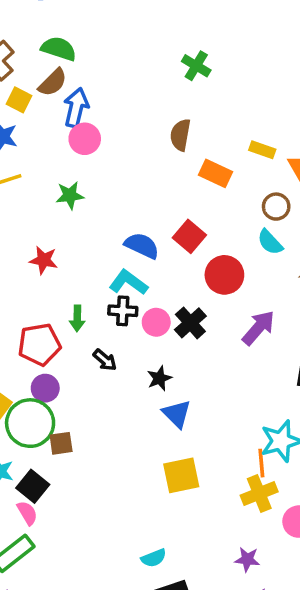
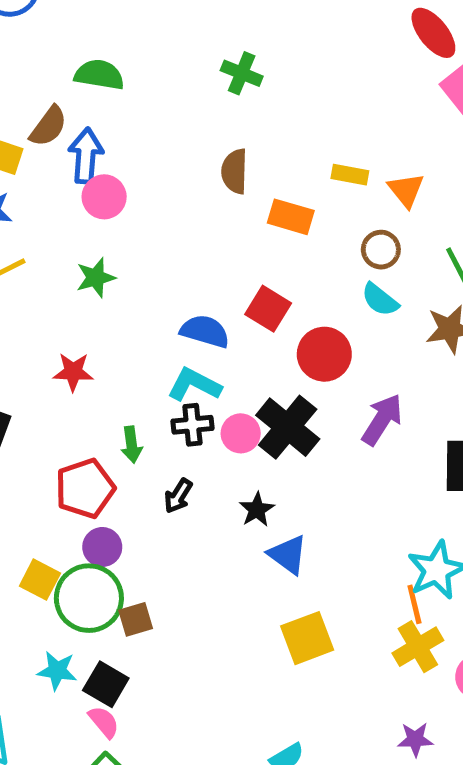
green semicircle: (59, 49) -> (99, 75), moved
black cross: (190, 323) -> (288, 427), size x1.4
black arrow: (105, 360) -> (178, 496), turned 90

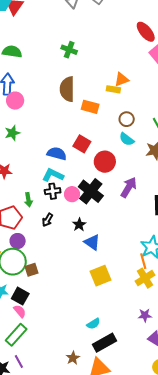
brown semicircle: (235, 171) -> (67, 89), size x1.4
orange triangle: (406, 190) -> (121, 79), moved, turned 49

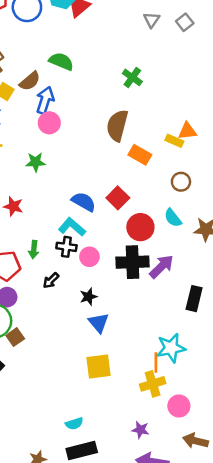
cyan semicircle: (127, 139) -> (173, 218), moved
black cross: (91, 191) -> (133, 262), moved, turned 35
brown square: (32, 270) -> (15, 337), turned -32

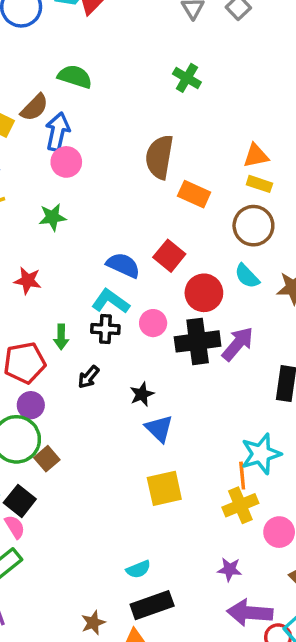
green cross: (132, 77) -> (187, 78), moved
yellow rectangle: (174, 141) -> (259, 184), moved
brown circle: (181, 182) -> (253, 226), size x1.5
pink circle: (89, 257) -> (153, 323), moved

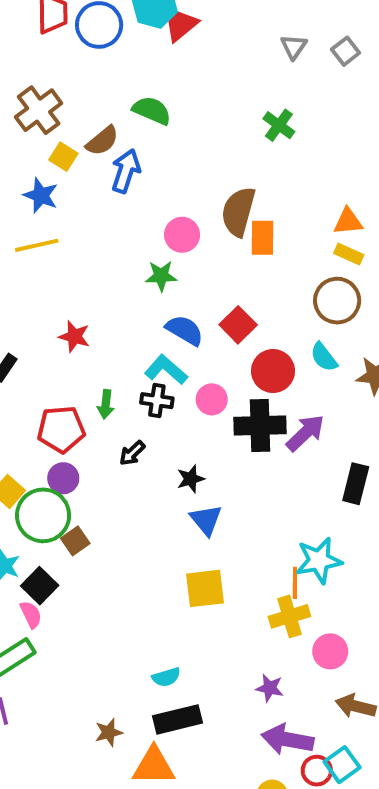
pink circle: (66, 162) -> (182, 235), moved
orange rectangle: (194, 194) -> (262, 238), moved, turned 60
green star: (52, 217) -> (161, 276), moved

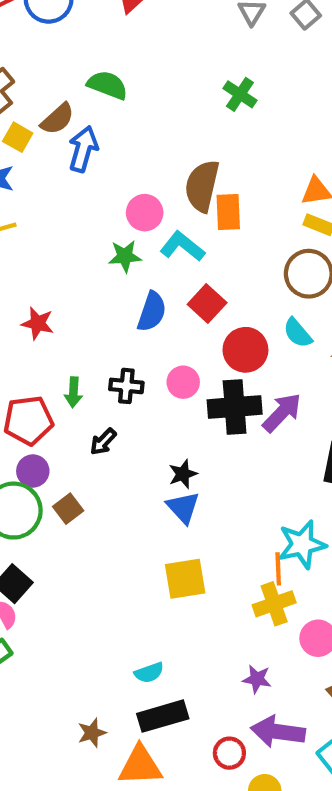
blue semicircle: (185, 330) -> (152, 312), turned 81
cyan L-shape: (166, 370) -> (182, 246), moved
black star: (191, 479) -> (183, 474), moved
brown square: (75, 541) -> (68, 509), moved
red circle: (317, 771) -> (229, 753), moved

